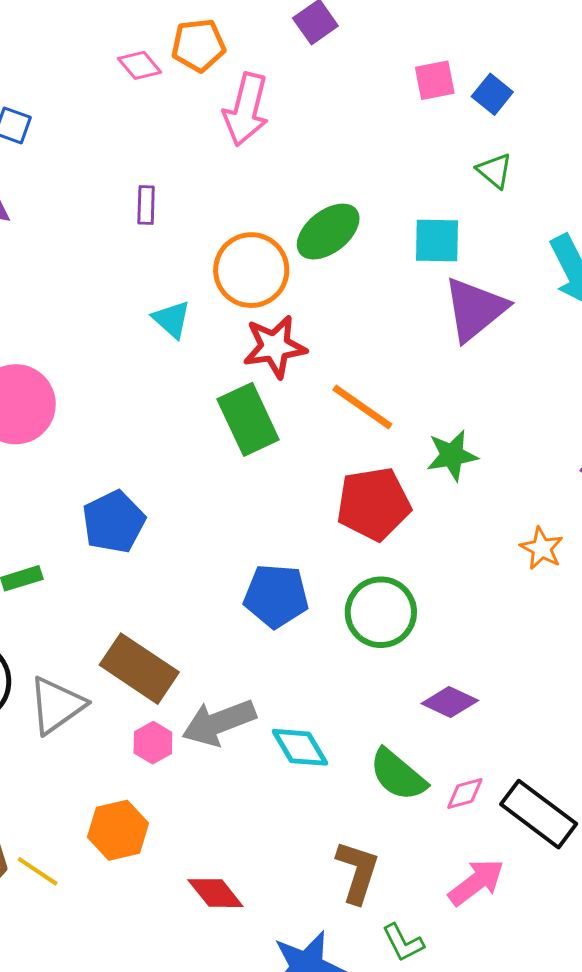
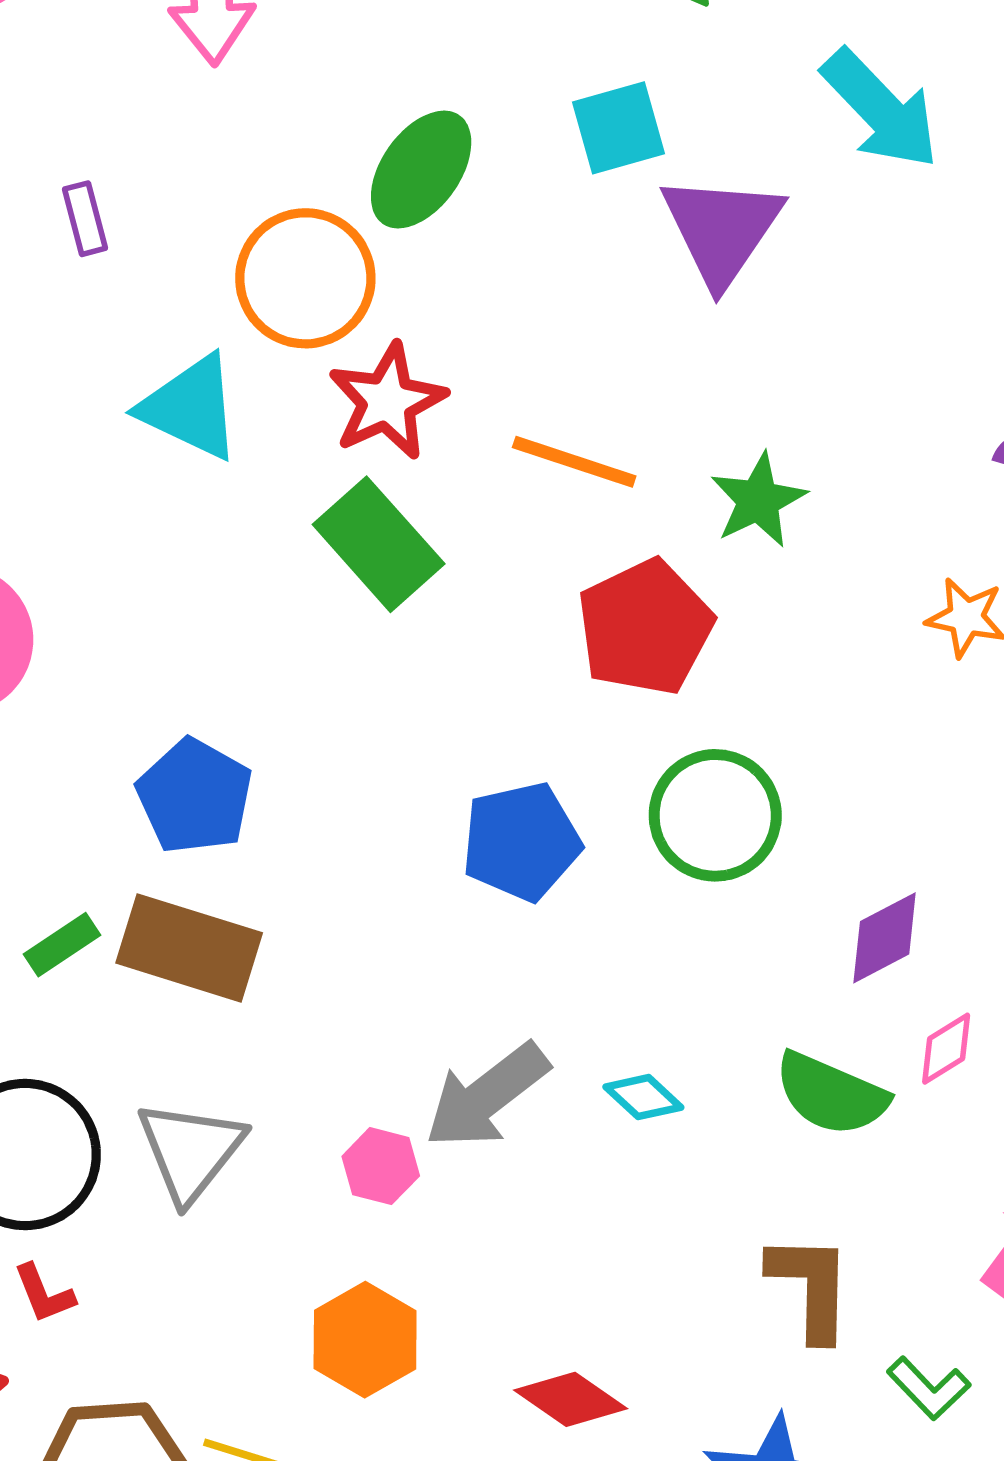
cyan triangle: (172, 319) -> (191, 407), size x1.5
brown rectangle: (139, 669) -> (189, 948), moved
purple diamond: (450, 702) -> (885, 938), turned -36
cyan diamond: (300, 747) -> (643, 1097), size x0.7
pink diamond: (465, 793) -> (946, 1049), moved

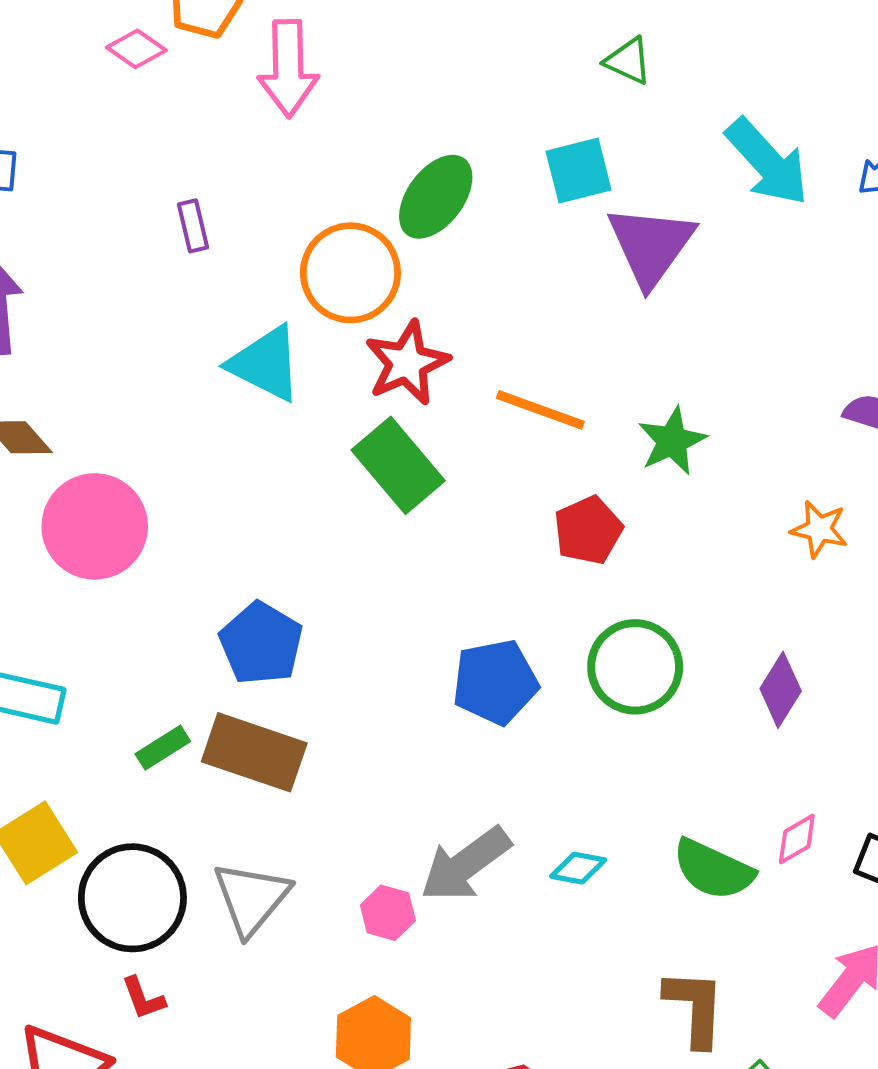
red pentagon: (645, 627) -> (588, 530), size x0.7
purple diamond: (885, 938) -> (781, 690), moved, turned -32
cyan diamond: (643, 1097) -> (578, 868), turned -34

